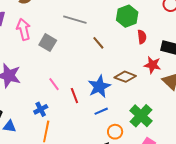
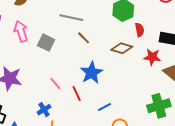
brown line: (98, 43) -> (84, 38), moved
brown diamond: (125, 77) -> (122, 48), moved
blue star: (99, 87) -> (92, 73), moved
green cross: (141, 116) -> (159, 106), moved, turned 35

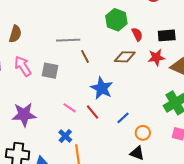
brown line: (84, 38) -> (85, 56), turned 32

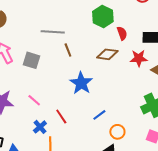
pink line: (70, 108) -> (34, 100), moved
red line: (93, 112) -> (61, 116), moved

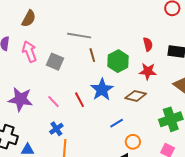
green hexagon: (103, 17) -> (118, 61), moved
brown diamond: (107, 54) -> (136, 96), moved
red star: (139, 58) -> (148, 71), moved
red line: (61, 116) -> (80, 100), moved

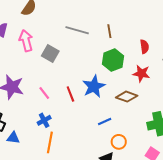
brown line: (92, 55) -> (109, 31), moved

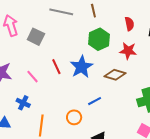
red line: (70, 94) -> (56, 67), moved
blue cross: (44, 120) -> (23, 103), moved, turned -32
orange circle: (119, 142) -> (74, 117), moved

